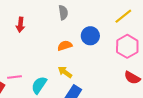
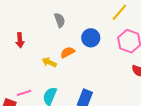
yellow arrow: (65, 72) -> (49, 62), moved

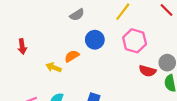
gray semicircle: (60, 20) -> (77, 15), moved, turned 80

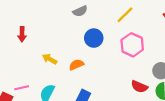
orange semicircle: (72, 56) -> (76, 65), moved
red semicircle: (147, 71) -> (139, 87), moved

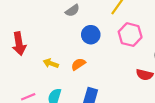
red arrow: (22, 34) -> (19, 44), size x1.5

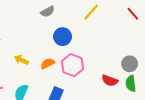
pink hexagon: (130, 35) -> (73, 65), moved

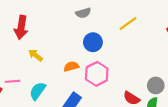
yellow arrow: (21, 60) -> (36, 55), moved

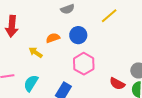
yellow arrow: (36, 55) -> (36, 52), moved
orange semicircle: (71, 66) -> (53, 38), moved

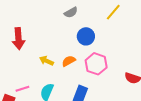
orange semicircle: (53, 38) -> (69, 61), moved

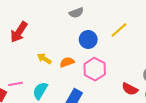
yellow line: (113, 12) -> (119, 30), moved
red arrow: (18, 39) -> (19, 32), turned 30

